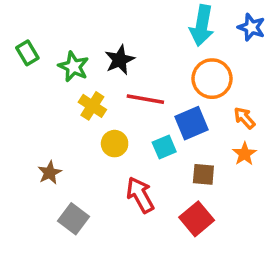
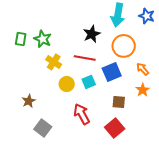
green rectangle: (27, 53) -> (21, 39), moved, turned 40
black star: (120, 60) -> (92, 34), moved
cyan square: (164, 147) -> (89, 82), moved

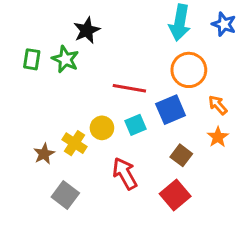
black star: (92, 34) -> (87, 30), moved
yellow cross: (54, 62) -> (74, 143), moved
brown square: (119, 102) -> (181, 155), turned 32

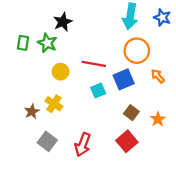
yellow circle: (102, 128) -> (61, 72), moved
orange star: (218, 137) -> (158, 119), moved
red arrow: (125, 174) -> (83, 145), moved, turned -130

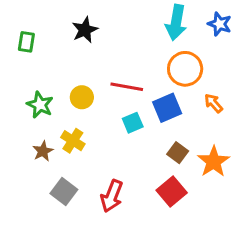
green rectangle: (23, 43) -> (26, 42), moved
green star: (47, 43) -> (40, 105), moved
orange star: (158, 119) -> (214, 162), size x1.5

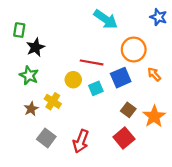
cyan arrow: (176, 22) -> (106, 19), moved, turned -65
black star: (85, 30) -> (35, 47), moved
yellow circle: (82, 97) -> (73, 80), moved

